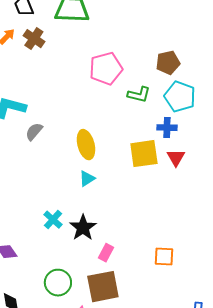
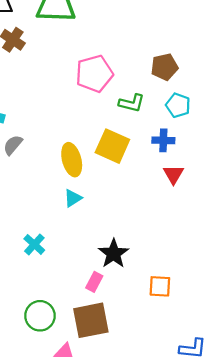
cyan pentagon: (180, 97) -> (178, 105), size x0.7
yellow square: (144, 154) -> (112, 146), moved, turned 32
black star: (83, 228) -> (114, 254), moved

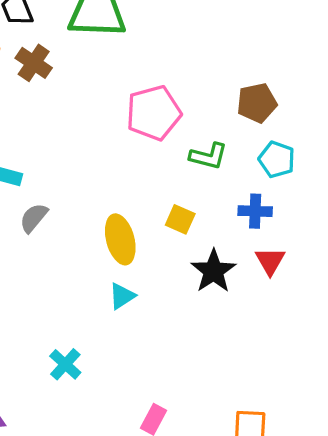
yellow square: (112, 146) -> (180, 219), size x0.6
black star: (114, 254) -> (214, 271), moved

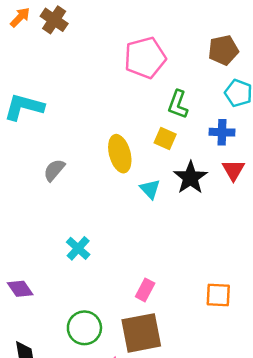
green L-shape: (209, 156) -> (178, 104), moved, turned 96
gray semicircle: (34, 218) -> (54, 170), moved
cyan triangle: (122, 296) -> (150, 189), moved, turned -40

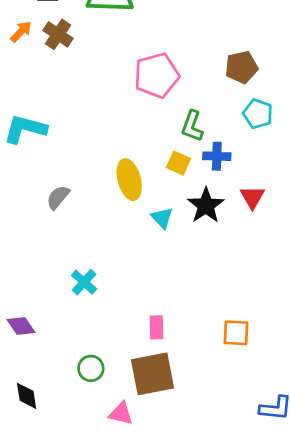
blue cross: (222, 132) -> (217, 156), moved
pink rectangle: (145, 290) -> (157, 327), turned -30
green circle: (84, 328) -> (91, 368), size x0.7

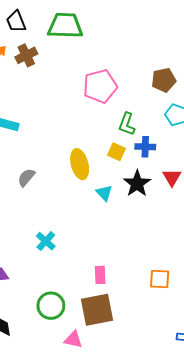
brown cross: (58, 34) -> (26, 55), turned 30
green circle: (91, 368) -> (51, 306), size x1.4

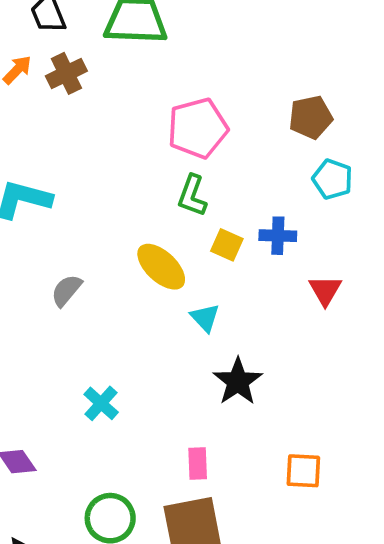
green L-shape: (127, 124) -> (192, 196), moved
yellow ellipse: (80, 164) -> (161, 267), turned -32
black star: (137, 184) -> (238, 381), moved

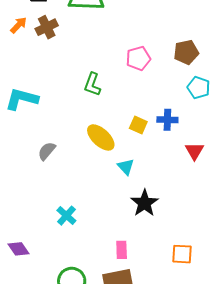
pink pentagon: (198, 128) -> (138, 58), moved, size x0.7
green L-shape: (192, 196) -> (92, 84), moved

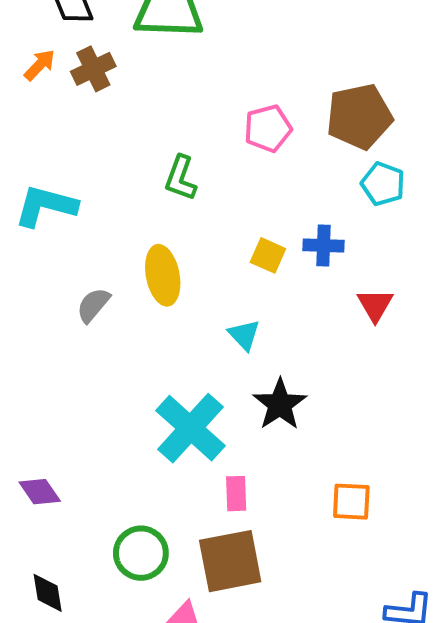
brown pentagon: (186, 52) -> (359, 117), size x1.4
yellow ellipse: (101, 137) -> (163, 275), moved, turned 36
cyan cross: (66, 216) -> (191, 428), moved, size x1.8

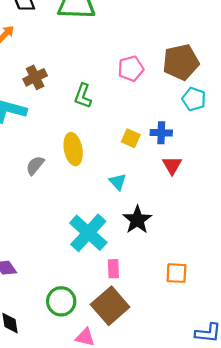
brown cross: (93, 69) -> (35, 77), moved
red triangle: (375, 305) -> (172, 165), moved
brown square: (230, 561) -> (110, 306), turned -30

